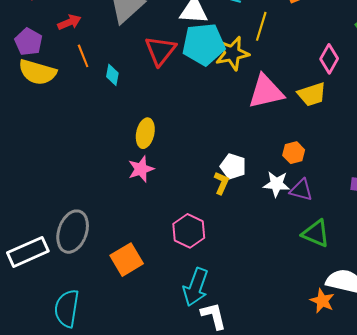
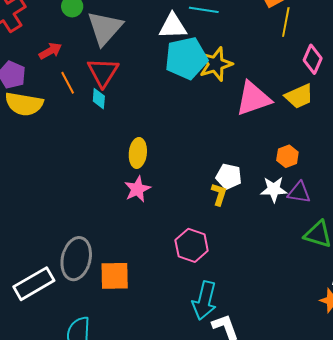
yellow line: (261, 26) -> (286, 22), moved
red triangle: (160, 51) -> (103, 72), moved
orange square: (127, 260) -> (115, 276), moved, turned 36

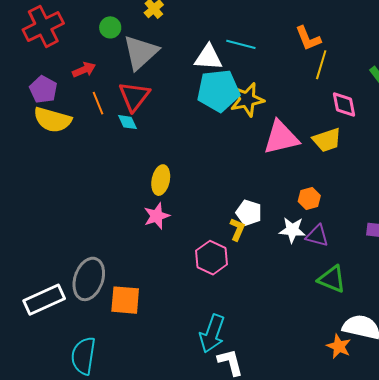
pink diamond: (313, 59) -> (344, 104), turned -40
cyan diamond: (99, 99) -> (127, 122), turned -35
pink hexagon: (192, 245) -> (211, 258), moved

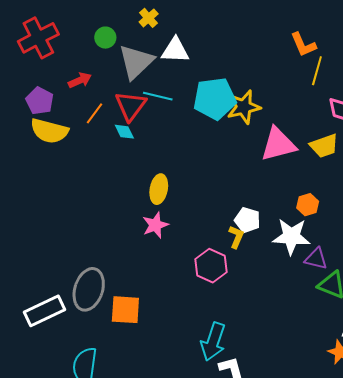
cyan line: (241, 44) -> (158, 96), moved
white triangle: (208, 57) -> (175, 50), moved
orange line: (98, 103) -> (95, 113), turned 60
white star: (292, 230) -> (291, 236), size x1.4
purple triangle: (317, 236) -> (316, 259), moved

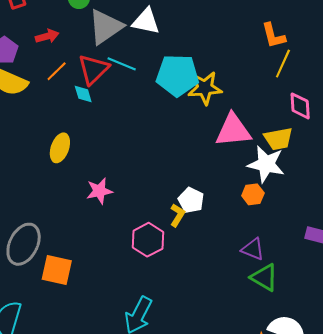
yellow ellipse: (159, 189) -> (60, 148), moved
white star: (291, 236) -> (266, 164), moved

